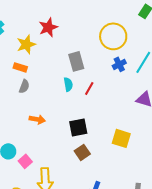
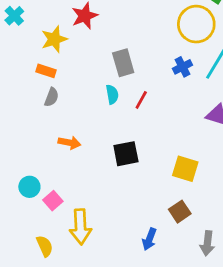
yellow circle: (113, 36) -> (196, 24), moved
brown square: (82, 152) -> (180, 212), moved

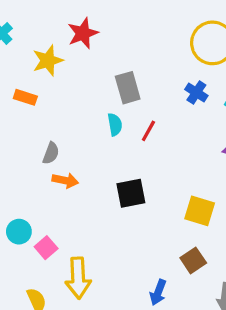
blue cross: (183, 67) -> (196, 92), turned -30
orange rectangle: (46, 71) -> (25, 97), moved
gray semicircle: (52, 97) -> (51, 153), moved

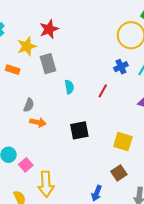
gray rectangle: (128, 88) -> (48, 64), moved
blue cross: (196, 92) -> (121, 67), turned 32
red line: (148, 131) -> (103, 91), moved

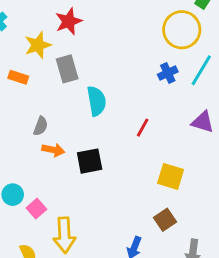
cyan semicircle: (69, 87) -> (97, 101), size x1.5
red line: (103, 91) -> (143, 128), moved
black square: (79, 130) -> (90, 161), moved

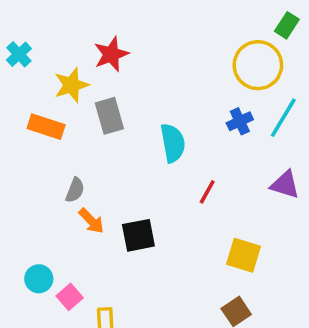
orange rectangle: (18, 77) -> (46, 127), size x1.4
cyan semicircle: (97, 101) -> (173, 143), moved
orange arrow: (53, 150) -> (91, 221), turned 35

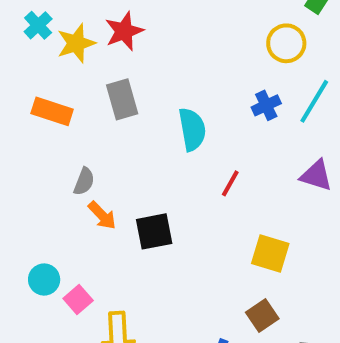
cyan cross: (19, 54) -> (38, 25), moved
yellow circle: (258, 65) -> (286, 43), size x0.7
yellow star: (71, 85) -> (76, 43), moved

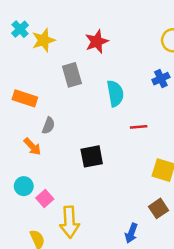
red star: (124, 31) -> (97, 41), moved
orange rectangle: (52, 111) -> (25, 98), moved
red line: (230, 183) -> (139, 127), turned 56
orange arrow: (102, 215) -> (32, 147), moved

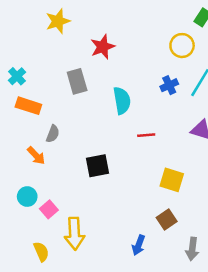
cyan cross: (20, 29) -> (17, 76), moved
yellow star: (44, 40) -> (58, 21), moved

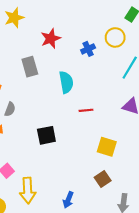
blue cross: (169, 85) -> (88, 49), moved
blue arrow: (139, 245) -> (68, 200), moved

